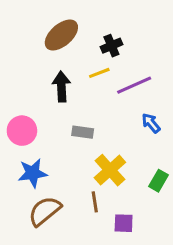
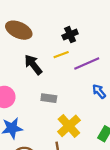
brown ellipse: (61, 35) -> (19, 30), moved, turned 65
black arrow: (61, 87) -> (33, 65), turned -35

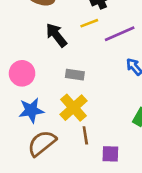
yellow cross: (69, 126) -> (73, 108), moved

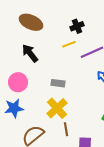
black arrow: (56, 35) -> (30, 53), moved
blue star: (31, 110) -> (14, 108), moved

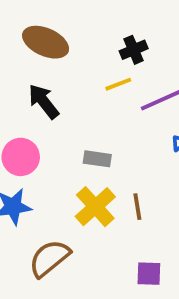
brown line: (66, 129) -> (137, 207), moved

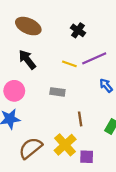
black cross: (134, 50) -> (78, 30), turned -32
yellow line: (118, 84) -> (69, 64), moved, turned 40
yellow cross: (95, 207) -> (65, 145), moved

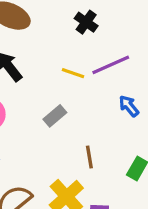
gray rectangle: (57, 92) -> (55, 116), turned -48

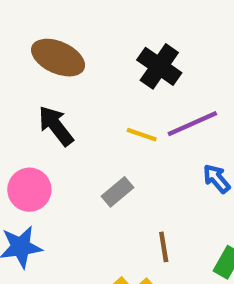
black cross: (86, 22) -> (159, 66), size x1.4

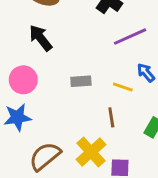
yellow line: (142, 135) -> (123, 87), moved
gray rectangle: (117, 192) -> (81, 81), turned 36

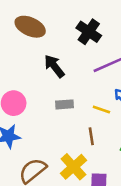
black arrow: (41, 38) -> (54, 66), moved

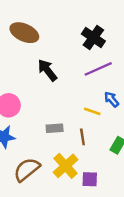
black cross: (89, 32) -> (93, 37), moved
gray rectangle: (65, 104) -> (55, 128), moved

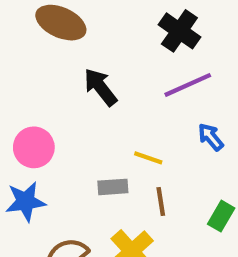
yellow line: (92, 111) -> (148, 158), moved

